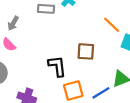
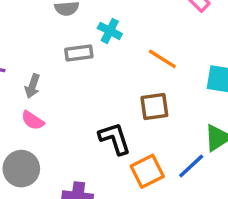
orange line: (112, 25) -> (162, 59), moved

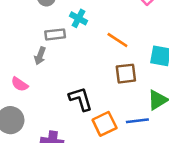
gray arrow: (32, 86) -> (40, 56), moved
brown square: (154, 107) -> (126, 74), moved
blue line: (191, 166) -> (137, 121), turned 35

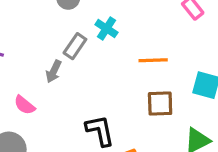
gray rectangle: (55, 34) -> (75, 46), turned -54
orange line: (117, 40) -> (153, 60), turned -40

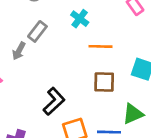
cyan cross: (106, 28) -> (80, 19), moved
black L-shape: (100, 131) -> (54, 101), turned 56

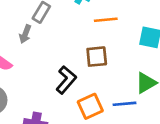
brown square: (104, 82) -> (97, 57), moved

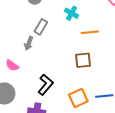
black L-shape: (66, 80) -> (46, 85), moved

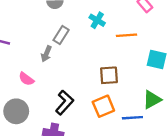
orange line: (90, 32) -> (127, 35), moved
orange square: (78, 98) -> (103, 106), moved

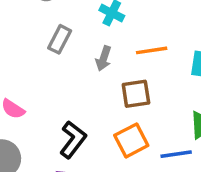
orange line: (127, 35) -> (152, 50), moved
gray arrow: (46, 54) -> (103, 58), moved

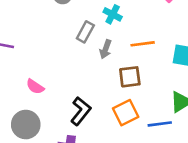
gray rectangle: (60, 39) -> (85, 32), moved

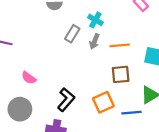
gray arrow: (105, 49) -> (94, 41), moved
brown square: (130, 77) -> (121, 74), moved

